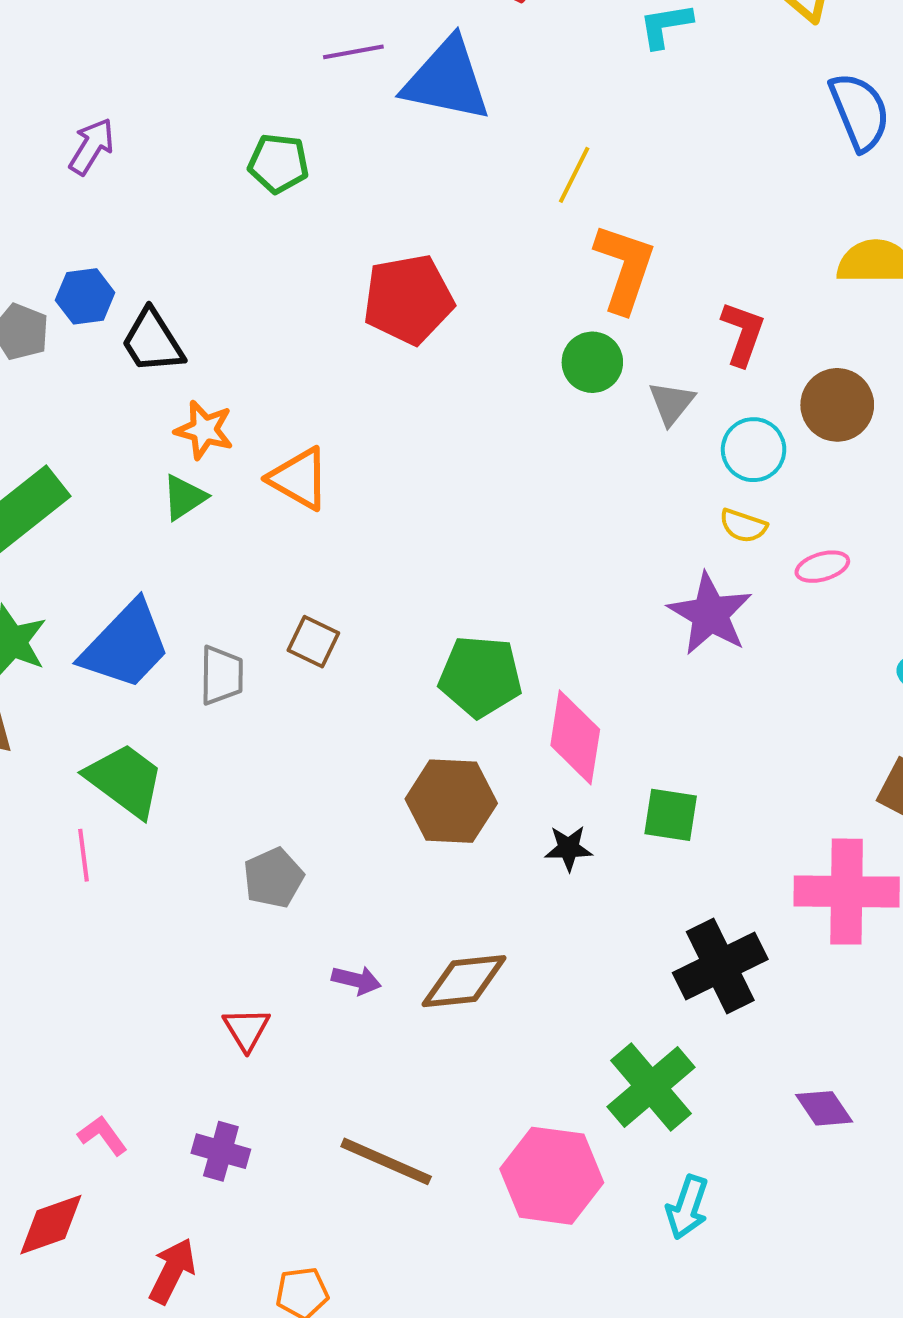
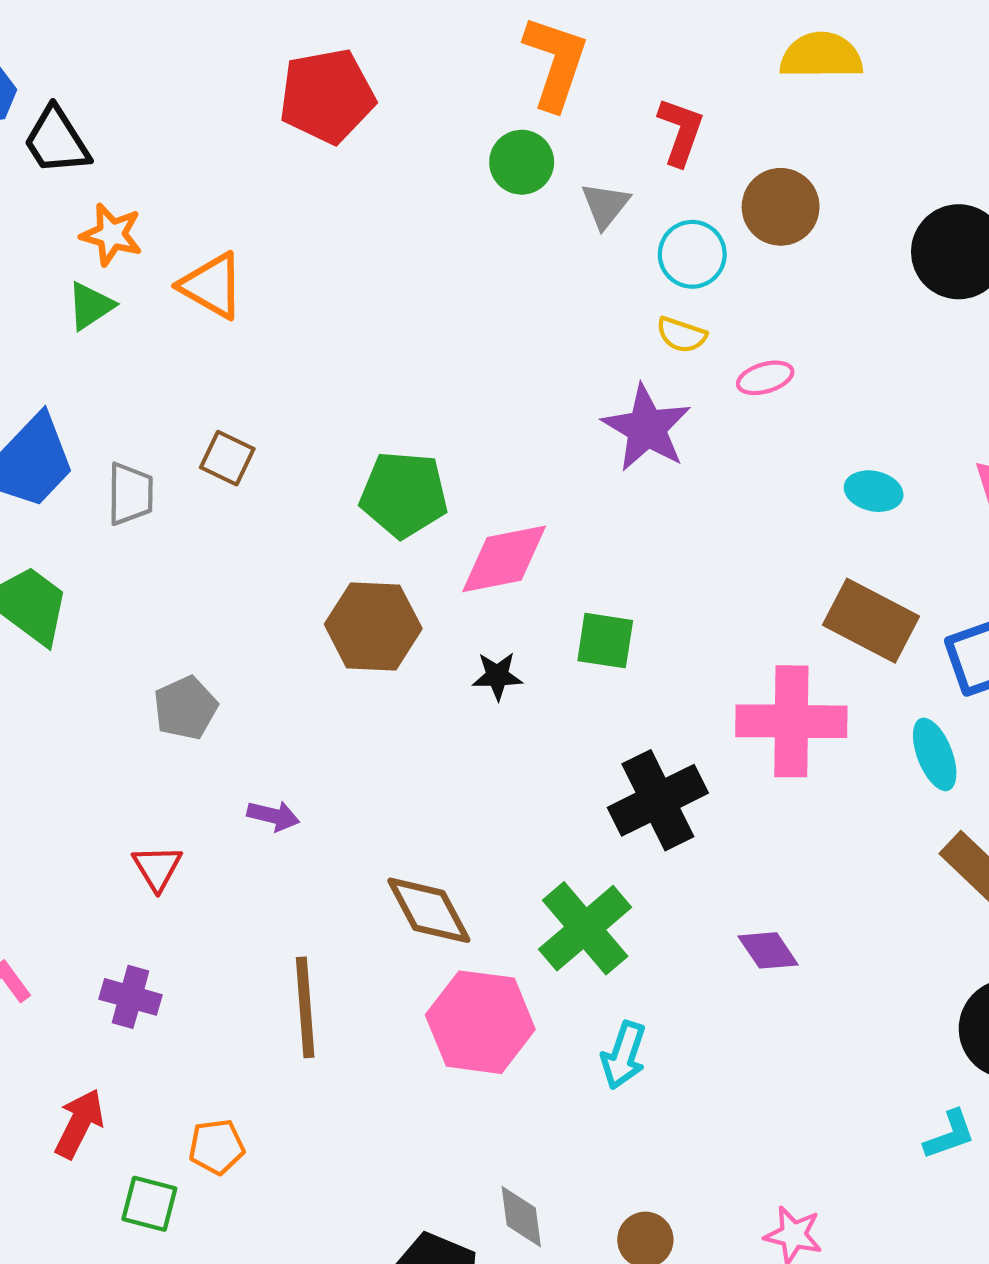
pink diamond: (575, 737) -> (504, 559), turned 70
brown diamond: (464, 981) -> (429, 910), moved, turned 68
brown line: (386, 1161) -> (305, 1007), turned 62

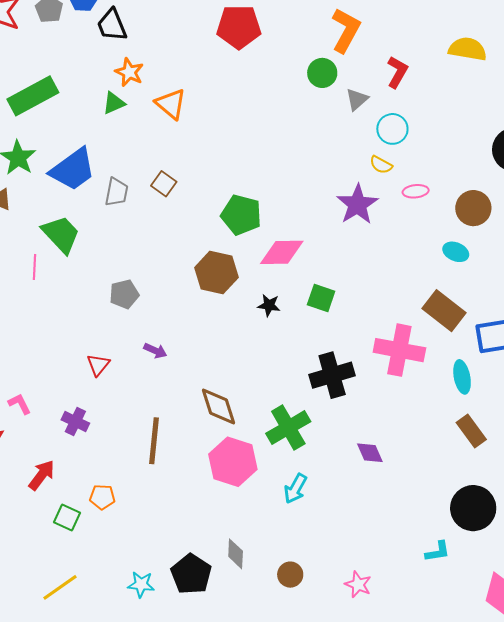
brown circle: (781, 207) -> (473, 208), moved

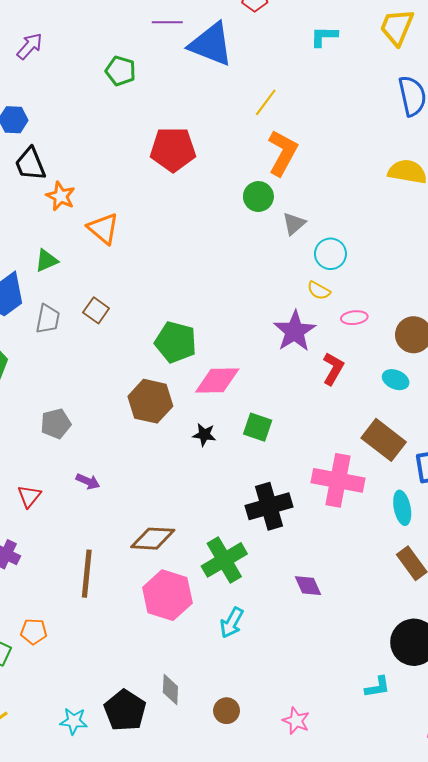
black trapezoid: (112, 25) -> (30, 164), moved
red L-shape: (397, 72) -> (333, 369), moved
green triangle: (114, 103) -> (46, 261), moved
brown diamond: (219, 407) -> (153, 539), turned -69

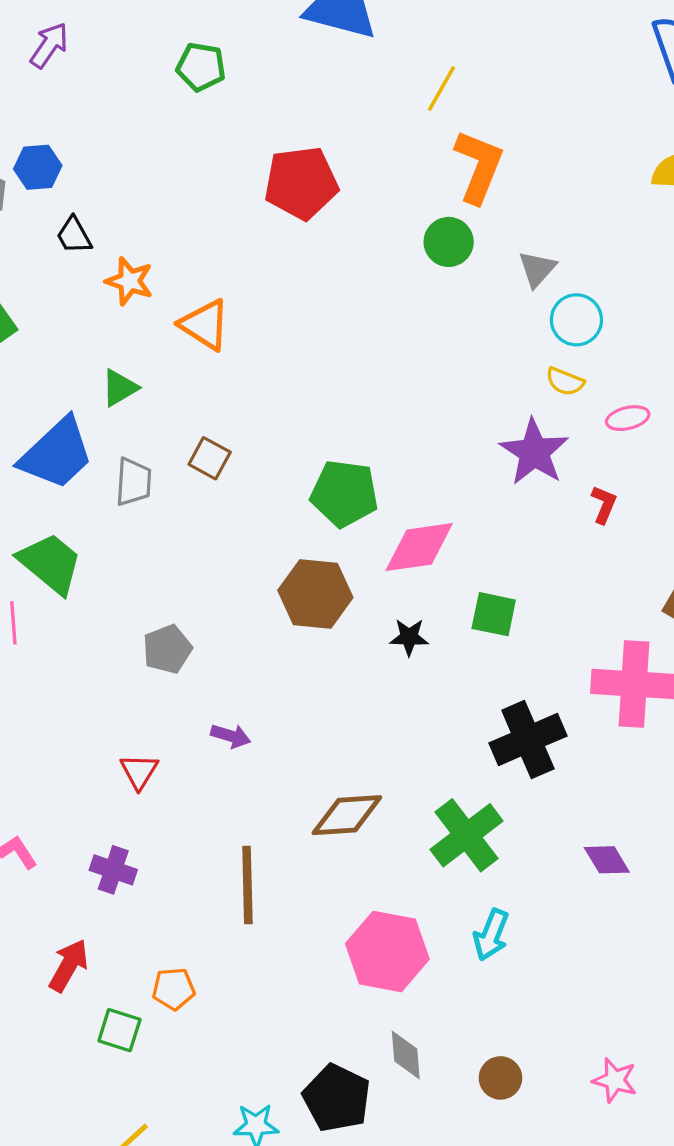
black trapezoid: (30, 164) -> (74, 235), size x0.7
gray triangle: (294, 224) -> (537, 269), moved
red L-shape: (333, 369) -> (604, 505), size x0.7
pink hexagon: (167, 595) -> (387, 951), moved

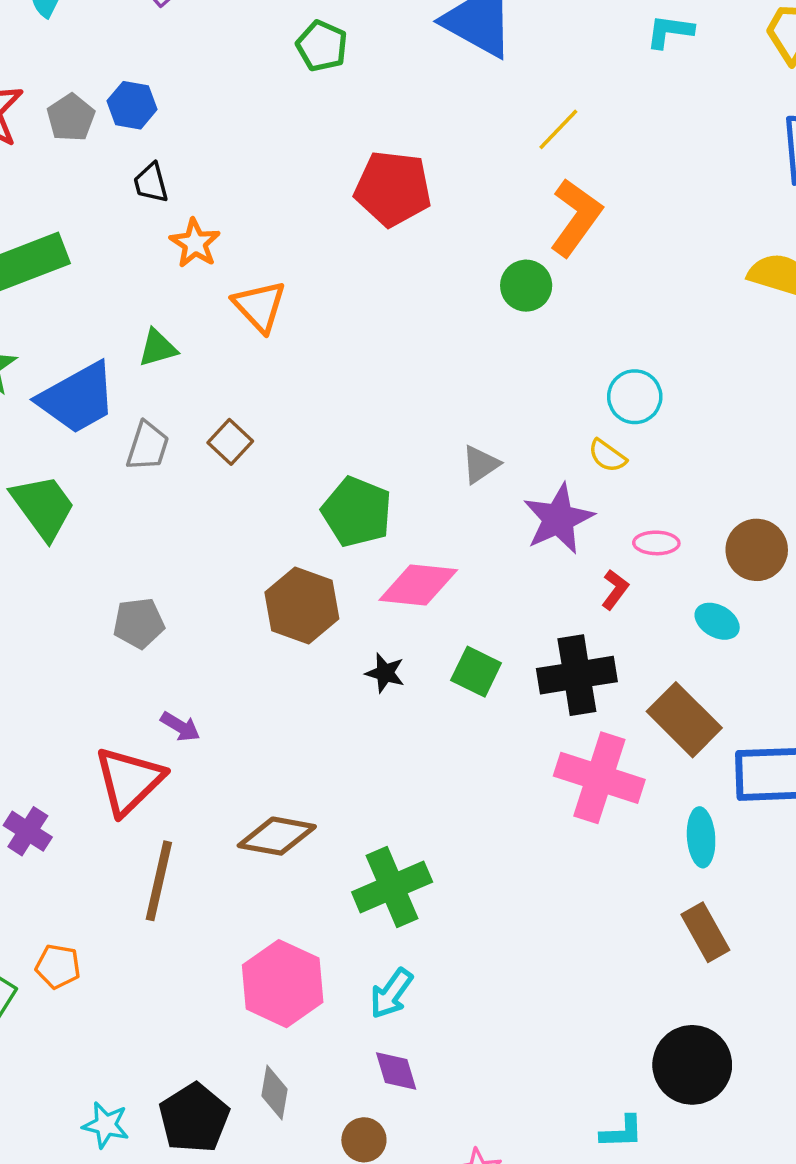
gray triangle: (537, 269) -> (480, 464), moved
pink ellipse: (628, 418) -> (656, 543), moved
black cross: (528, 739) -> (577, 675), moved
red triangle: (139, 771) -> (129, 781), moved, size x1.8
purple diamond: (607, 860) -> (396, 1071), moved

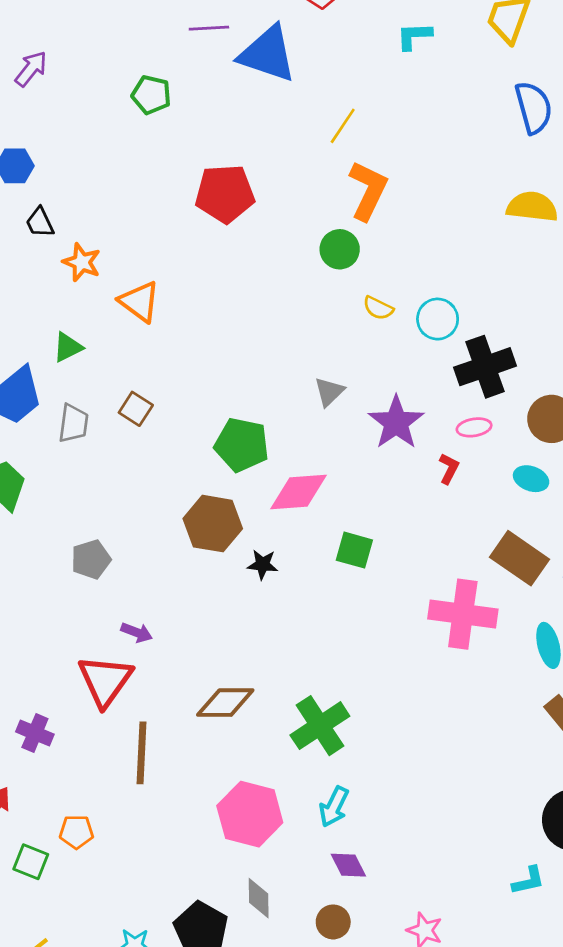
yellow semicircle: (607, 456) -> (378, 308), moved
black star: (385, 673) -> (263, 564), moved
black cross: (577, 675) -> (485, 367), moved

